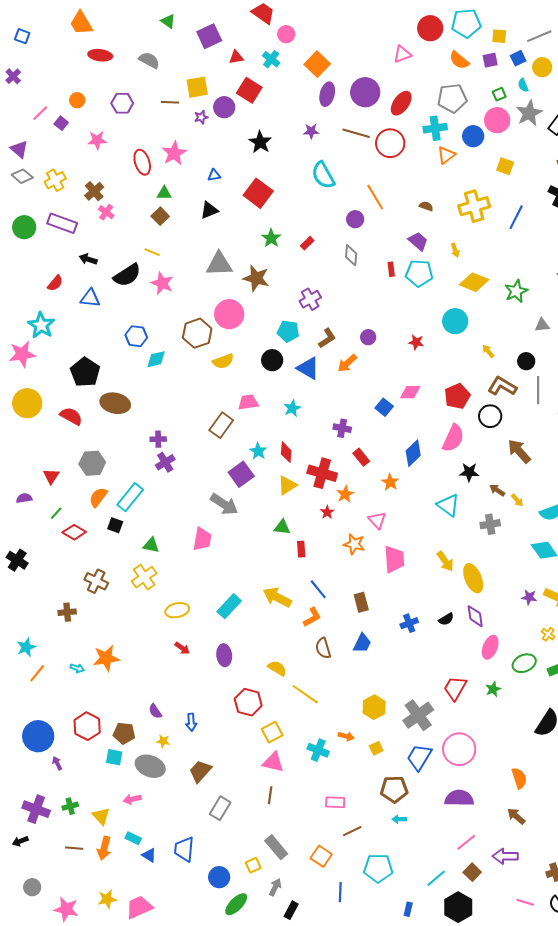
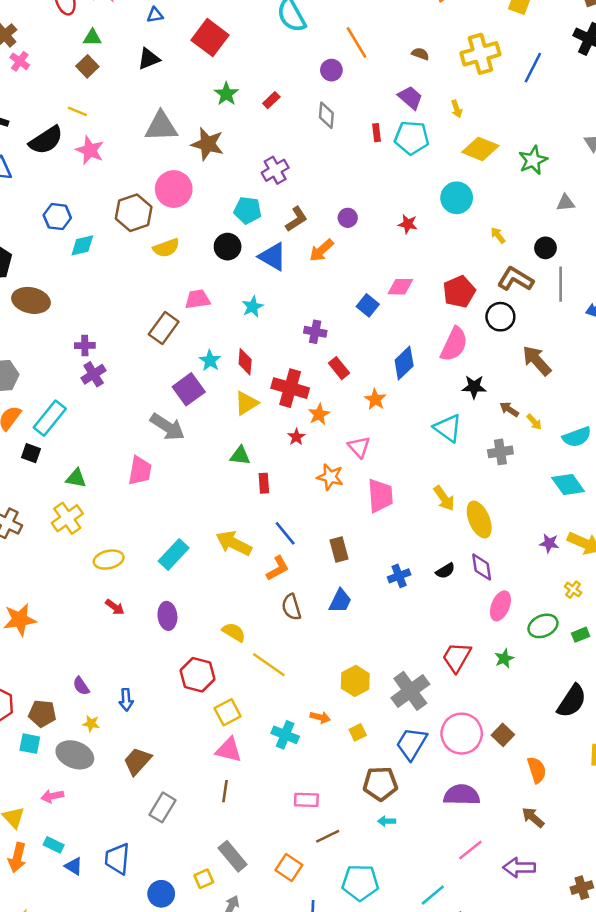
brown square: (472, 872) -> (503, 735), moved

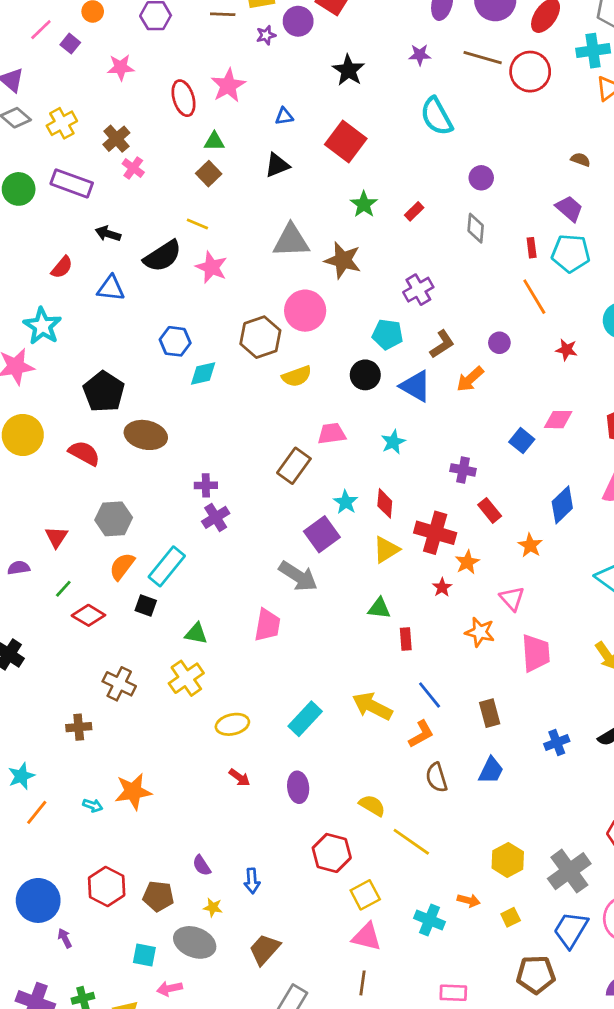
orange line: (356, 43) -> (534, 297), moved
cyan square: (30, 744) -> (144, 955), moved

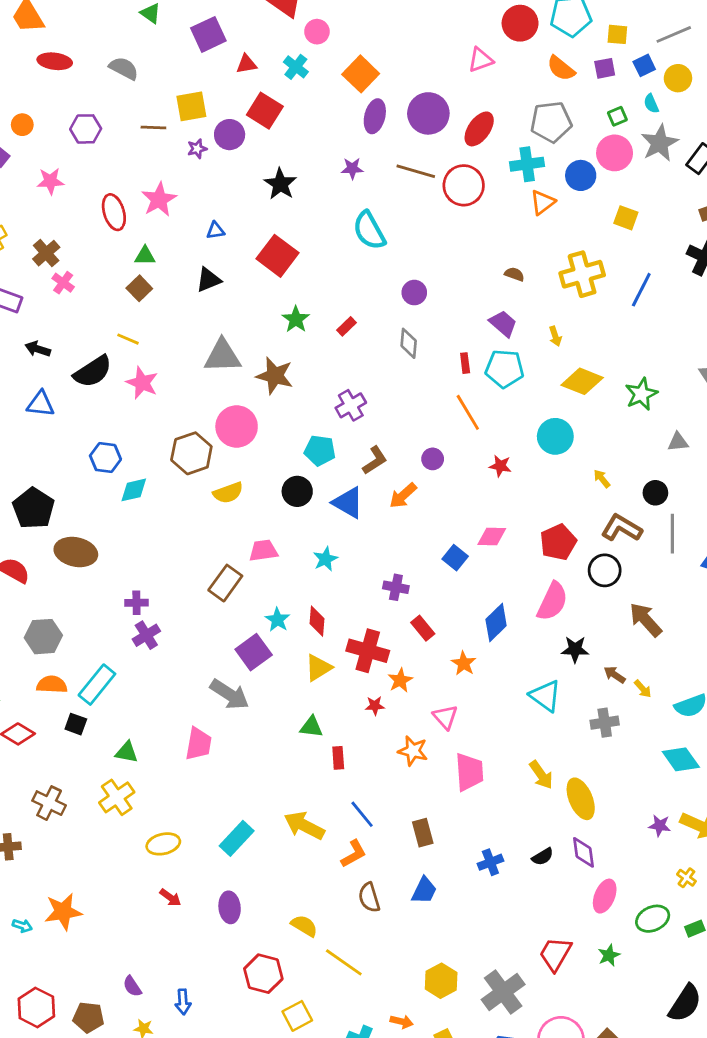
orange semicircle: (122, 566) -> (52, 685), turned 56
red star: (442, 587) -> (375, 706), turned 30

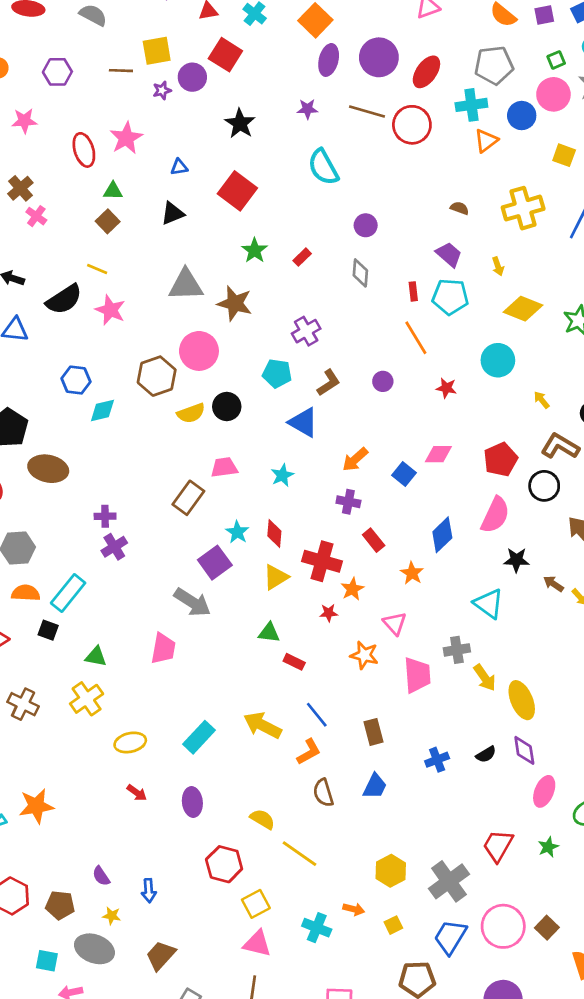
black circle: (297, 491) -> (227, 407), moved
orange arrow: (403, 496) -> (355, 459), moved
gray cross: (605, 723) -> (457, 650), moved
red rectangle: (338, 758) -> (294, 662), turned -60

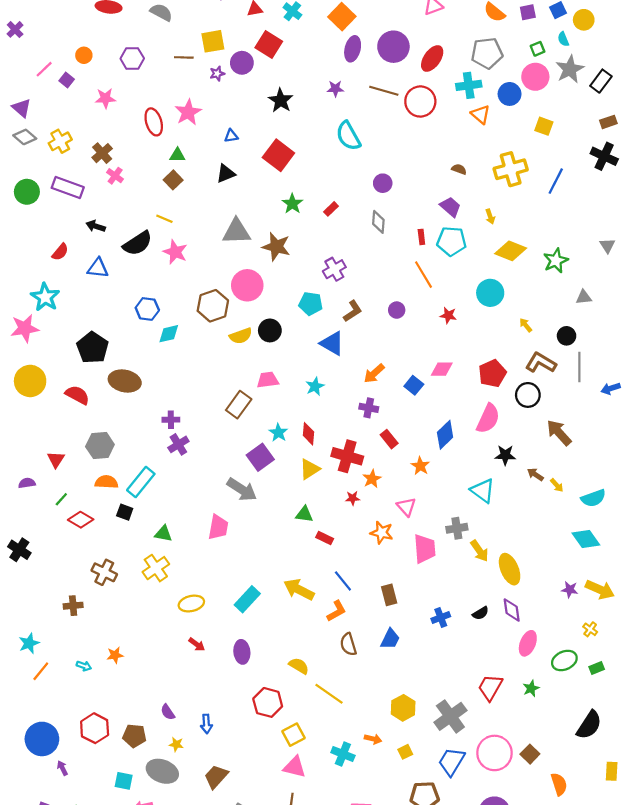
orange triangle: (486, 141) -> (481, 114), turned -42
orange star: (36, 806) -> (115, 655), size x0.6

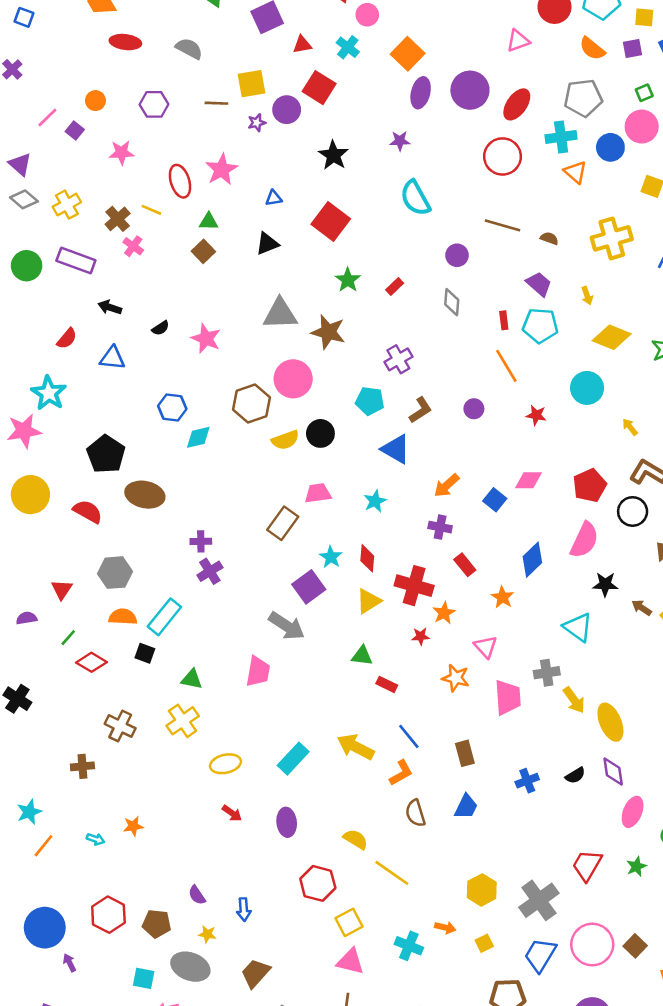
brown line: (384, 91) -> (503, 225), moved
yellow line: (164, 219) -> (151, 210), moved
black semicircle: (138, 243) -> (160, 328), size x0.5

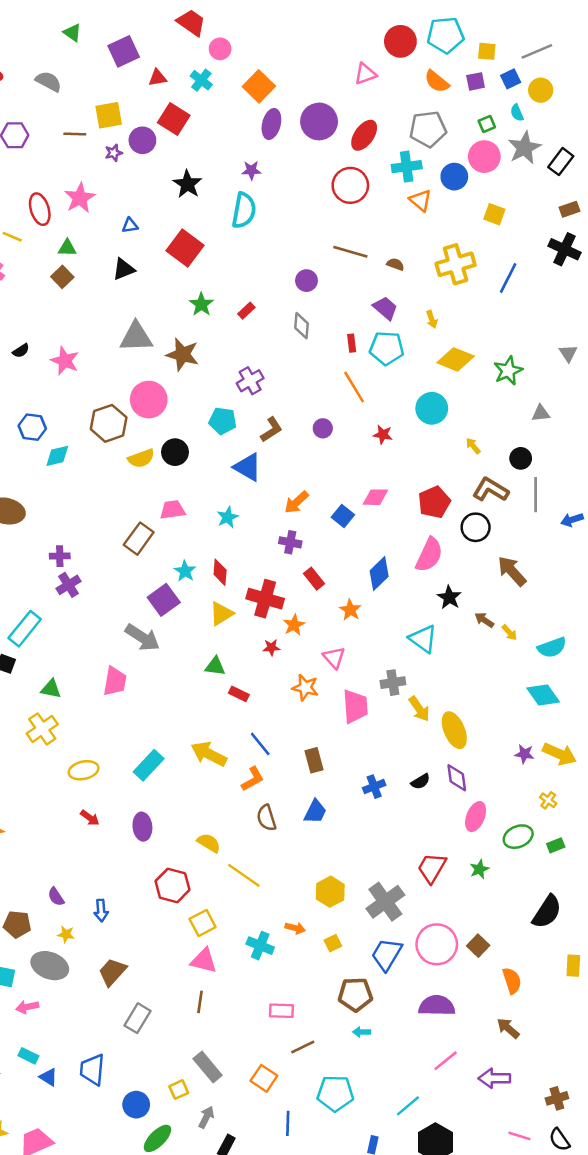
cyan semicircle: (415, 198) -> (244, 210), moved, turned -141
black star: (605, 584) -> (449, 597), turned 30

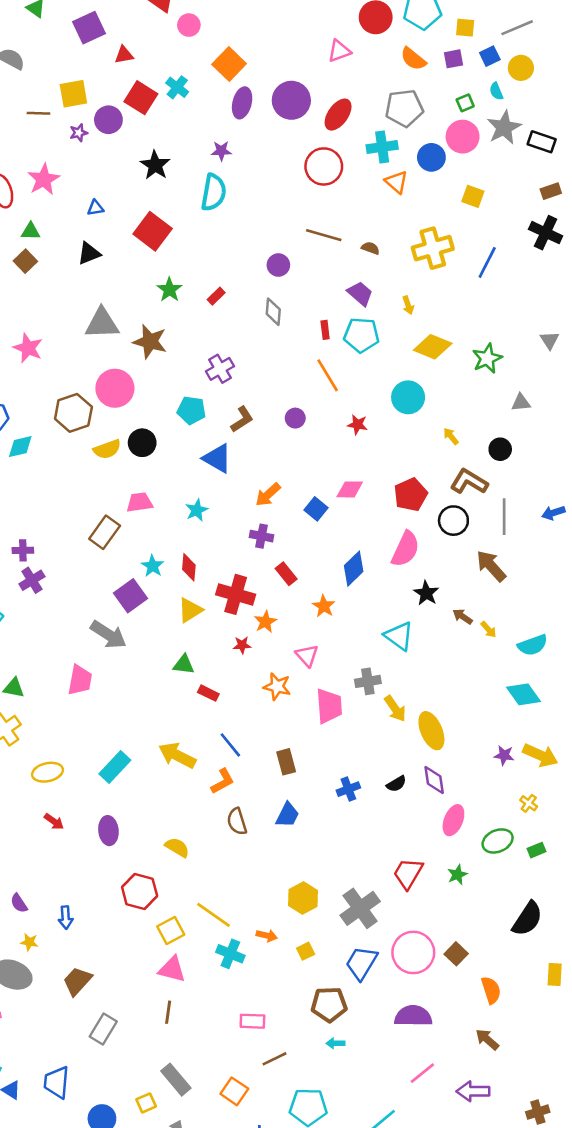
cyan cross: (201, 80) -> (177, 87), moved
black rectangle: (561, 162) -> (542, 142), turned 72
gray line: (536, 495) -> (504, 517), moved
yellow line: (244, 875) -> (214, 915), moved

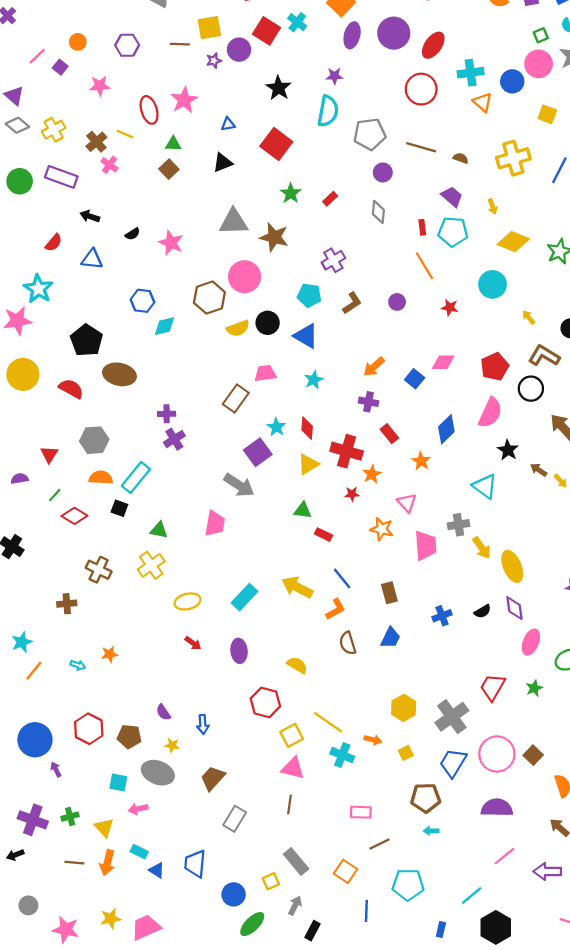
gray pentagon: (404, 108) -> (370, 134), moved
blue triangle: (217, 458) -> (306, 336), moved

